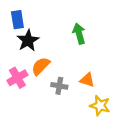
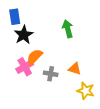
pink cross: (17, 78) -> (25, 67), moved

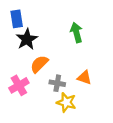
pink cross: (25, 67) -> (19, 85), moved
yellow star: (86, 91) -> (66, 102), moved

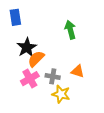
black star: (27, 39) -> (27, 47), moved
pink cross: (19, 85) -> (30, 79), moved

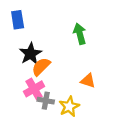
gray cross: (53, 76) -> (46, 101), moved
yellow star: (61, 94) -> (69, 106), turned 30

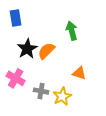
orange semicircle: (41, 67) -> (46, 51), moved
pink cross: (34, 89) -> (16, 78), moved, turned -30

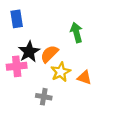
pink cross: (16, 78) -> (17, 66), moved, turned -36
yellow star: (62, 96) -> (61, 72), moved

